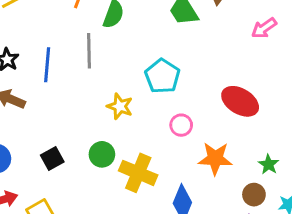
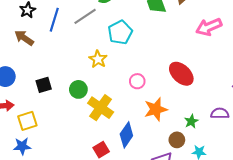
pink arrow: (264, 28) -> (209, 27), size x1.4
gray line: (89, 51) -> (85, 16), turned 45
cyan pentagon: (162, 76) -> (120, 32), moved
orange star: (215, 158) -> (156, 109), turned -30

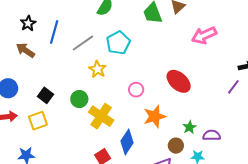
gray line: (85, 16) -> (83, 43), moved
black square: (44, 85) -> (45, 95), turned -35
purple semicircle: (220, 113) -> (212, 135), moved
yellow square: (27, 121) -> (38, 121), moved

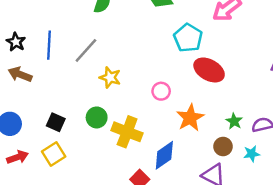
cyan pentagon: (118, 43) -> (188, 38), moved
blue diamond: (127, 142) -> (164, 155), turned 35

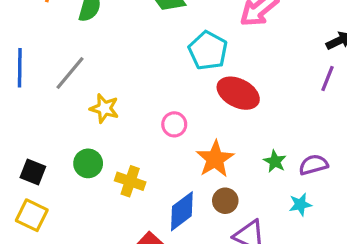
yellow cross: (127, 132) -> (130, 181), size x0.7
brown circle: (223, 146) -> (225, 201), moved
yellow square: (54, 154) -> (32, 215), turned -30

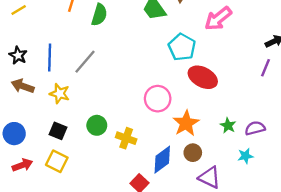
yellow star: (104, 108) -> (60, 94), moved
pink circle: (174, 124) -> (158, 99), size x1.5

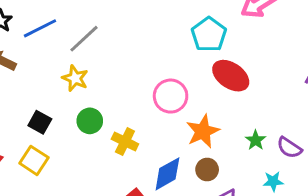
blue line: (50, 58) -> (40, 28), turned 55
yellow star: (60, 94) -> (75, 78), moved
purple semicircle: (255, 128) -> (289, 148), turned -138

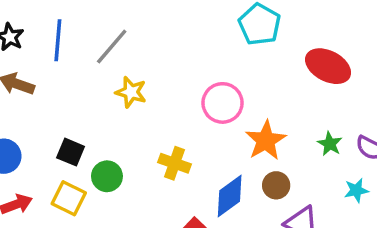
blue line: (40, 28) -> (58, 40), turned -52
red ellipse: (231, 76) -> (328, 66), moved
yellow star: (75, 78) -> (131, 92), moved
green circle: (90, 121) -> (107, 176), moved

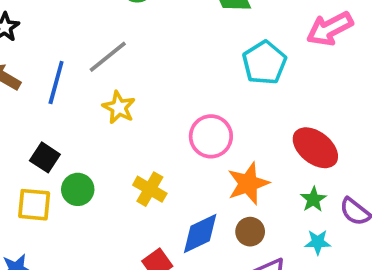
blue line: (58, 40) -> (56, 83), moved
red ellipse: (328, 66) -> (315, 148), moved
cyan star: (356, 190) -> (318, 242), moved
yellow square: (69, 198) -> (34, 205), turned -32

